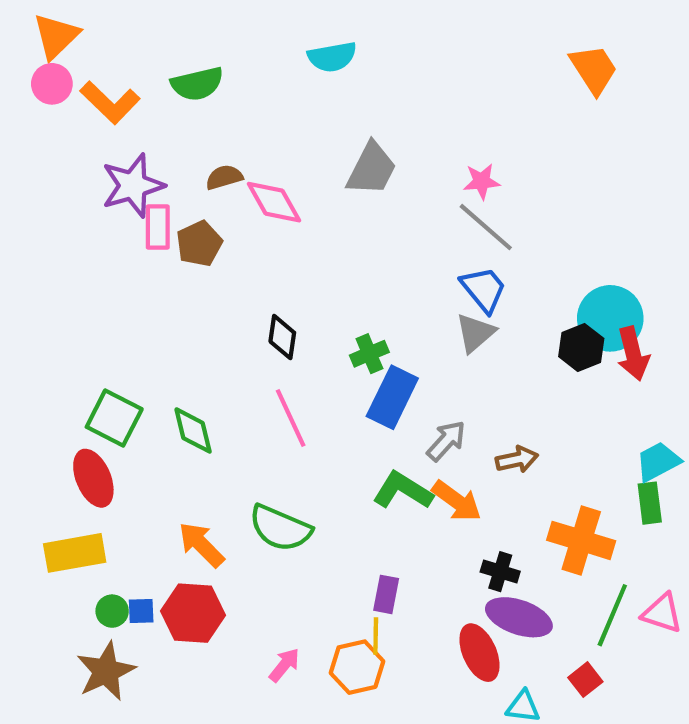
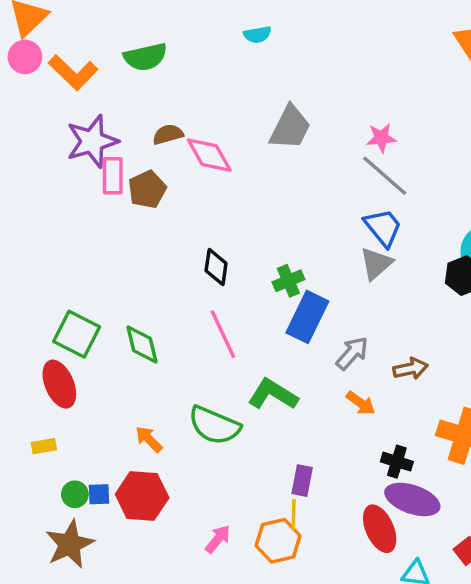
cyan semicircle: (332, 57) -> (257, 35), size x0.7
green L-shape: (403, 491) -> (273, 394), moved
orange arrow: (457, 501) -> (361, 403), size x0.7
orange arrow: (201, 545) -> (149, 439), size x0.7
yellow rectangle: (75, 553) -> (44, 446), size x0.5

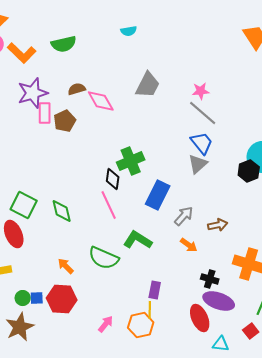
black diamond: (216, 267) -> (113, 179), moved
green cross: (288, 281) -> (131, 161), moved, size x1.5

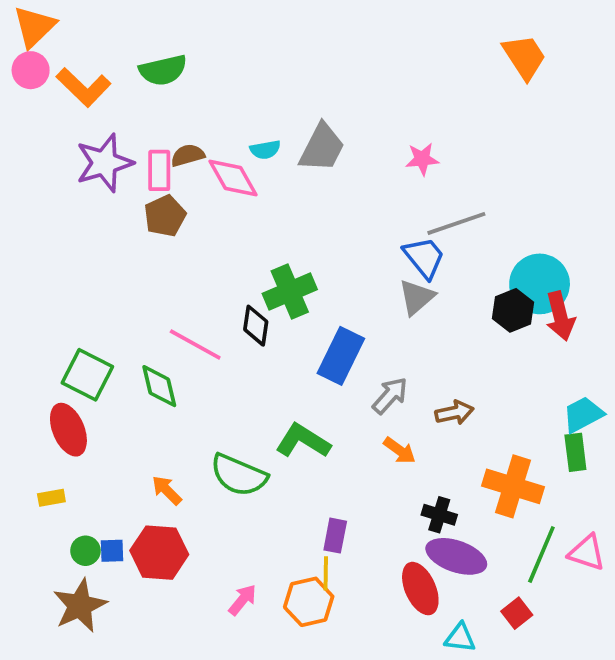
cyan semicircle: (129, 31) -> (265, 150), moved
pink rectangle: (45, 113) -> (159, 170), moved
gray line: (203, 113) -> (456, 223), moved, turned -60
pink line: (109, 205) -> (195, 344), moved, turned -36

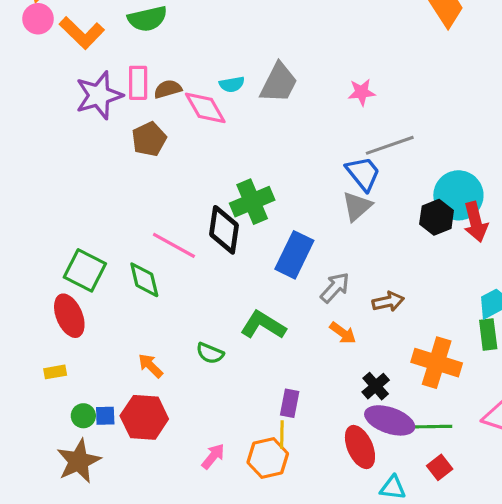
pink rectangle: (159, 170) -> (138, 83), moved
black diamond: (256, 326) -> (224, 230), size x1.4
green semicircle: (239, 475) -> (210, 353), size x0.6
black cross: (439, 515) -> (376, 386), turned 32
green line: (541, 554) -> (427, 427), moved, turned 66

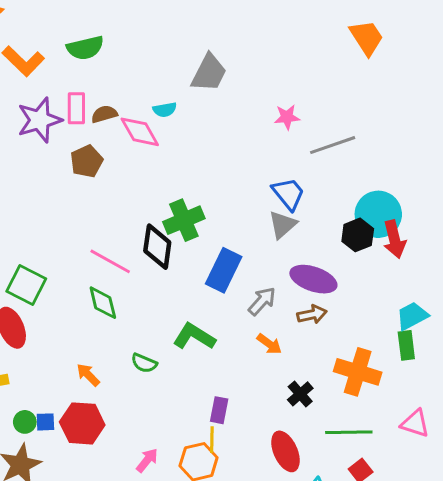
gray trapezoid: (279, 83) -> (209, 73), moved
gray line: (390, 145) -> (333, 145), moved
green diamond: (144, 280) -> (103, 303), moved
purple ellipse: (390, 420) -> (313, 279), moved

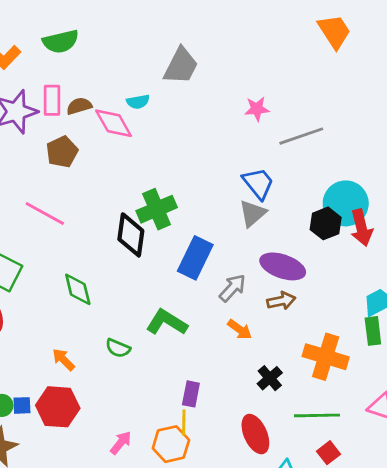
pink line: (110, 261) -> (45, 213), moved

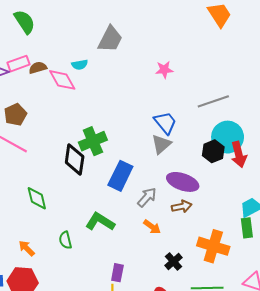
green semicircle: (61, 42) -> (25, 22), turned -110
pink rectangle: (52, 100) -> (18, 64), turned 70
gray line: (301, 136) -> (213, 101), moved
brown pentagon: (62, 152) -> (15, 115), moved
green semicircle: (118, 348) -> (65, 240), turned 54

